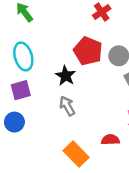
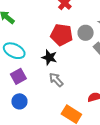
cyan ellipse: (23, 56) -> (14, 51), turned -35

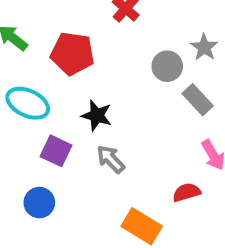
red pentagon: (62, 35) -> (72, 53), moved
purple square: (18, 76) -> (56, 151), moved, turned -35

